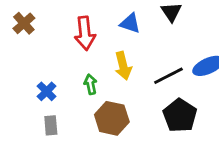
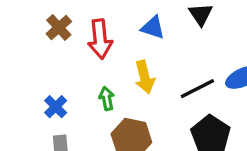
brown cross: (24, 23) -> (59, 28), moved

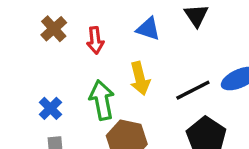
red arrow: (100, 39) -> (95, 40), size x0.7
green arrow: (107, 98) -> (102, 100), size x1.6

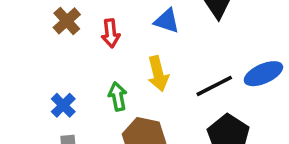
green arrow: (102, 100) -> (118, 96), size x0.7

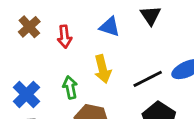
blue cross: (63, 105) -> (26, 94), size x1.4

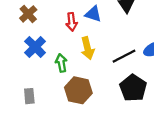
red arrow: (65, 37) -> (72, 22), moved
blue cross: (26, 94) -> (35, 47), moved

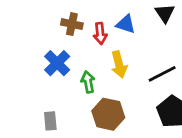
brown cross: (28, 14) -> (72, 24), moved, turned -36

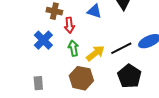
red arrow: (100, 33) -> (69, 25), moved
yellow arrow: (119, 64) -> (95, 53), moved, turned -114
green arrow: (88, 82) -> (73, 48), moved

